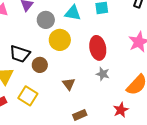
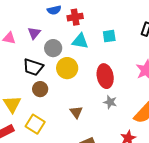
black trapezoid: (20, 54) -> (33, 67), moved
brown circle: (40, 65) -> (40, 89), moved

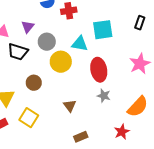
cyan square: (109, 36) -> (103, 30), size x1.5
cyan triangle: (80, 41) -> (80, 44), moved
black trapezoid: (33, 67) -> (18, 52), moved

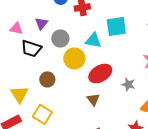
red ellipse: (99, 70) -> (100, 73), moved, turned 70
gray star: (104, 96) -> (128, 84), moved
brown triangle: (70, 106) -> (93, 99), moved

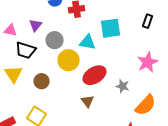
yellow triangle: (19, 94) -> (14, 74), moved

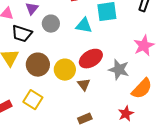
yellow circle: (68, 60) -> (65, 70), moved
brown circle: (42, 81) -> (38, 65), size x1.5
gray star: (122, 86) -> (119, 70), size x1.5

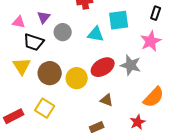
pink star: (144, 46) -> (151, 41), moved
gray star: (119, 70) -> (131, 65), moved
brown triangle: (84, 85) -> (107, 100), moved, turned -32

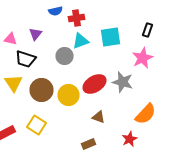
gray circle: (63, 32) -> (64, 56), moved
cyan triangle: (96, 34) -> (80, 41), moved, turned -30

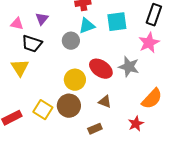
black rectangle: (148, 30) -> (154, 15), size x1.5
red ellipse: (94, 84) -> (101, 69), turned 65
brown circle: (42, 90) -> (69, 106), moved

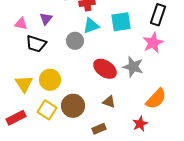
yellow triangle: (20, 68) -> (24, 84), moved
yellow circle: (75, 80) -> (50, 80), moved

